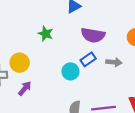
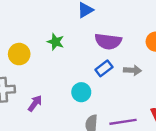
yellow circle: (20, 63) -> (19, 54), moved
cyan circle: (70, 71) -> (81, 92), moved

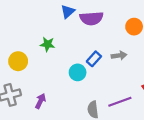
purple semicircle: (108, 41) -> (91, 18), moved
cyan circle: (81, 92) -> (78, 72), moved

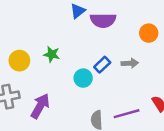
green star: (47, 44) -> (52, 54), moved
purple arrow: (40, 101) -> (40, 106), size x1.5

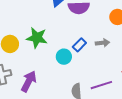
green star: (52, 54) -> (37, 38), size x1.5

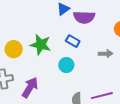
blue rectangle: (79, 45) -> (73, 41), moved, turned 72

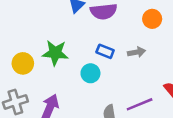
blue rectangle: (73, 41) -> (105, 51), moved

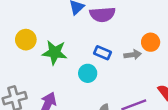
orange circle: (152, 19) -> (151, 42), moved
yellow circle: (23, 63) -> (26, 40), moved

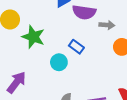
gray arrow: (133, 55) -> (107, 25), moved

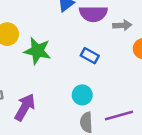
cyan circle: (59, 62) -> (82, 95), moved

